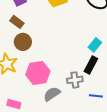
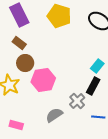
pink hexagon: (38, 73) -> (43, 80), moved
gray cross: (75, 80) -> (77, 101), turned -35

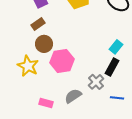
brown rectangle: (19, 43) -> (38, 24), turned -72
pink rectangle: (16, 125) -> (46, 103), moved

